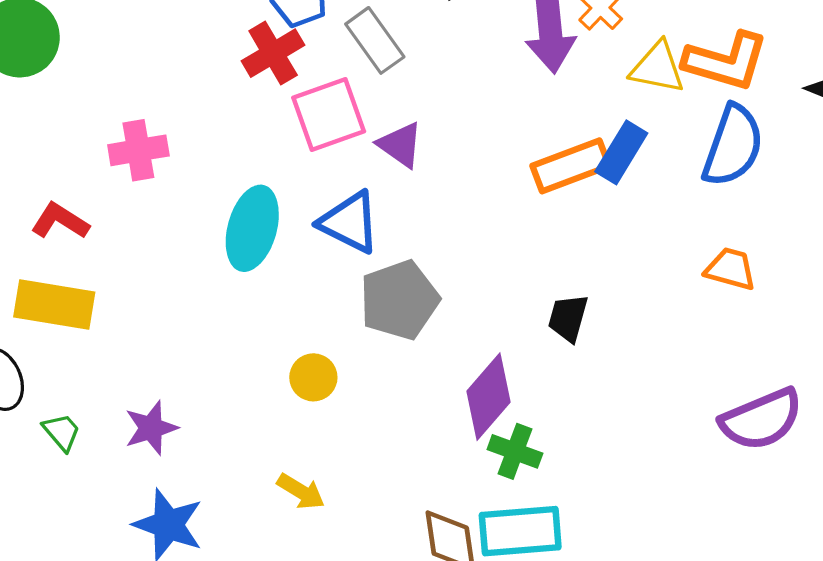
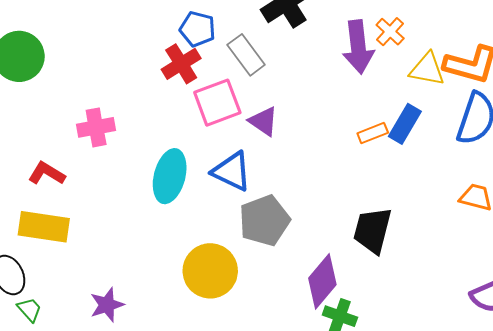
orange rectangle: (571, 166) -> (373, 133), size x0.6
black trapezoid: (568, 318) -> (372, 230), size x1.5
yellow circle: (313, 377) -> (210, 271), size x1.8
green trapezoid: (62, 432) -> (29, 310), moved

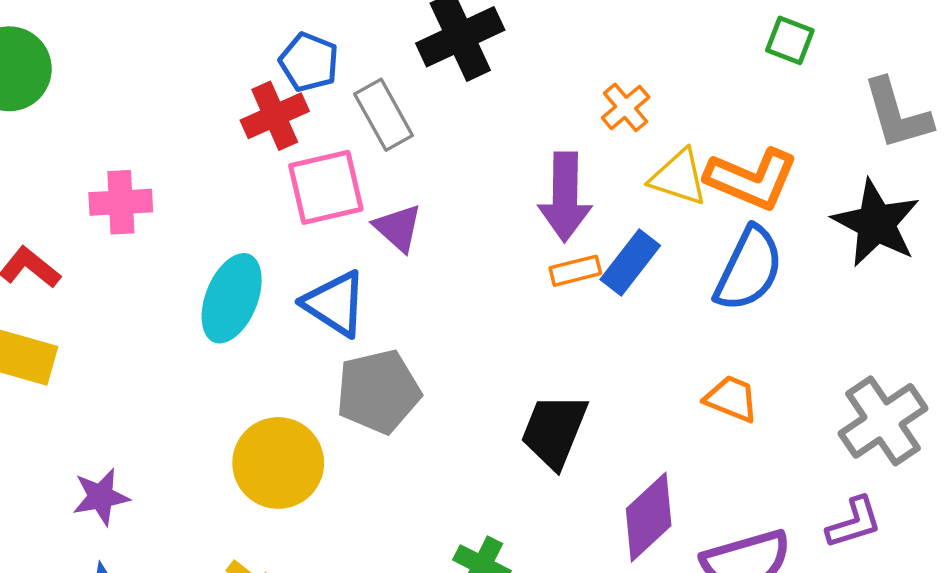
purple arrow: (358, 47) -> (565, 197), moved
purple diamond: (322, 281) -> (649, 517), moved

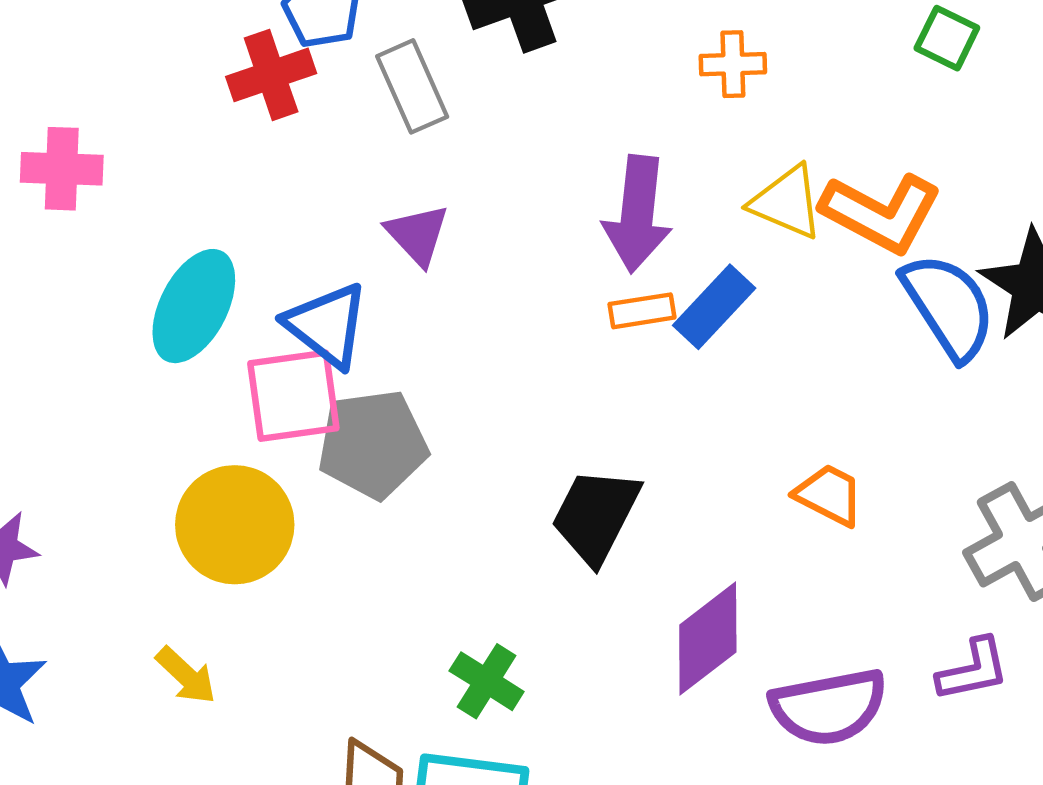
orange cross: (626, 107) -> (733, 64), moved, turned 33
pink square: (326, 187) -> (293, 396), moved
blue semicircle: (749, 269) -> (949, 306), moved, turned -64

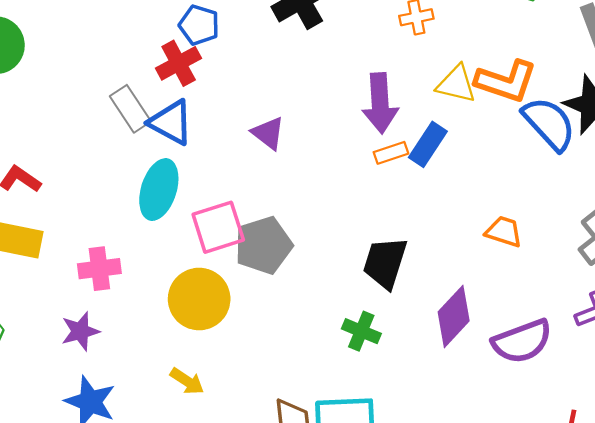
gray rectangle: (412, 86) -> (130, 109), moved
pink cross: (62, 169) -> (99, 269), moved
blue triangle: (327, 325) -> (171, 122), moved
green cross: (487, 681) -> (361, 331), moved

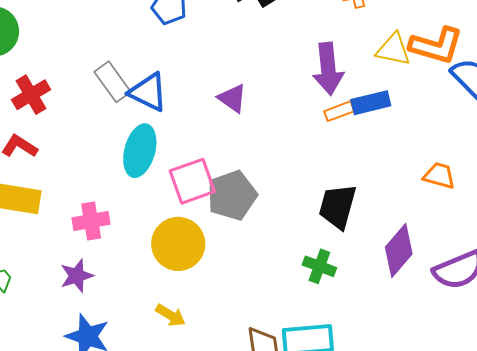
red cross: (179, 63) -> (31, 95), moved
blue rectangle: (428, 144) -> (371, 103), turned 45

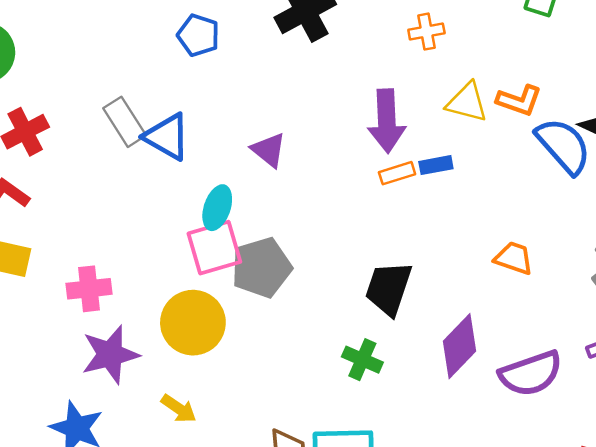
orange L-shape: (436, 46) -> (519, 100), size x0.7
blue rectangle: (371, 103) -> (436, 165), size x0.7
cyan ellipse: (140, 151) -> (217, 208), moved, size x0.7
purple star: (77, 276) -> (110, 355), moved, size x1.4

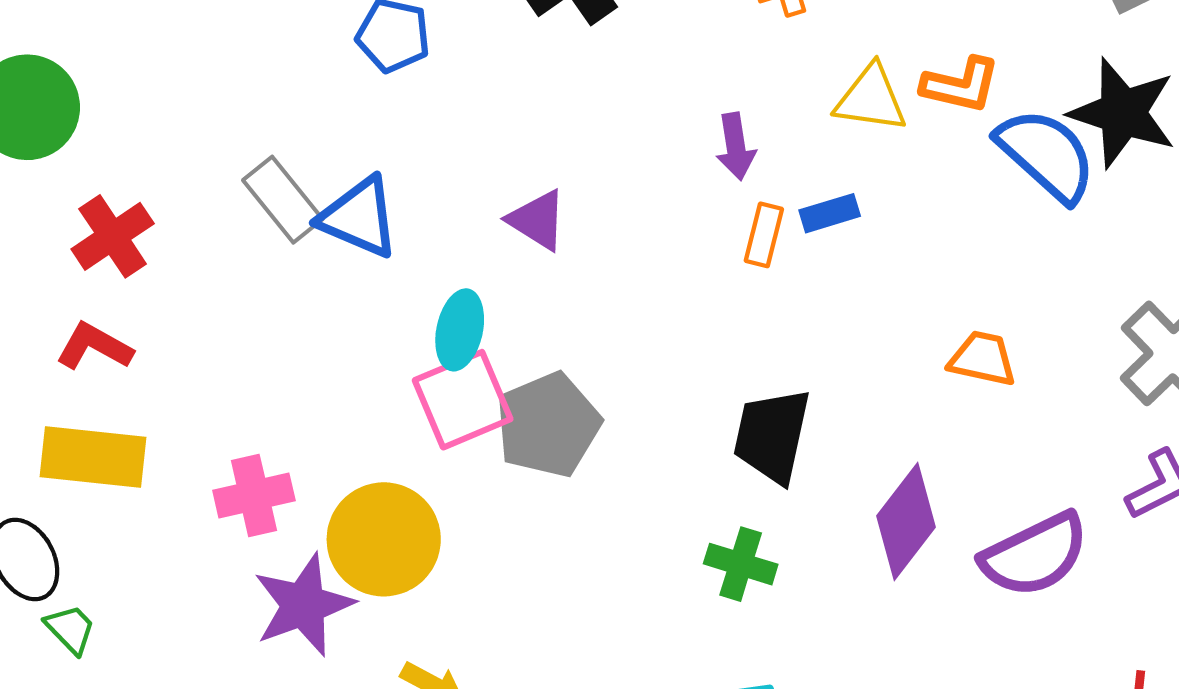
purple arrow: (387, 121) -> (736, 147), size x0.6
orange rectangle: (397, 173) -> (764, 235), turned -52
yellow circle: (193, 323) -> (384, 539), moved

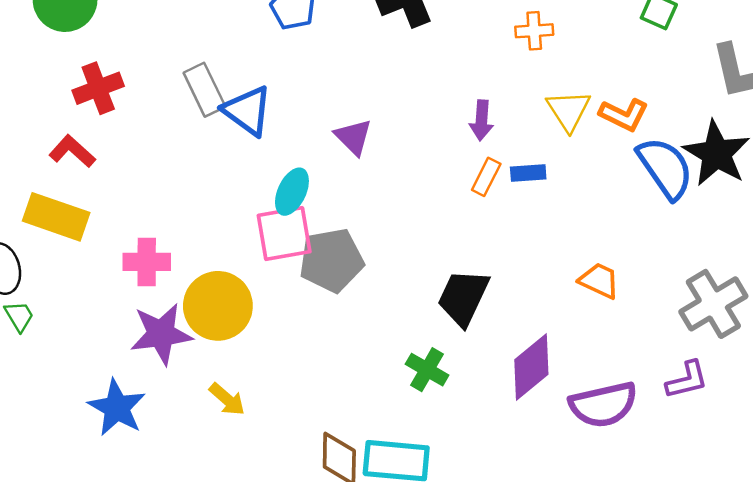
yellow triangle: (871, 99) -> (568, 110), turned 36

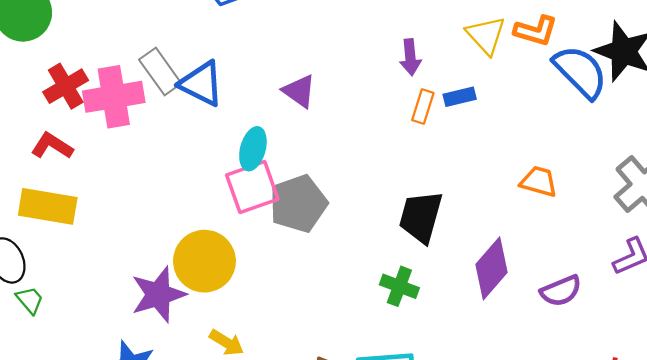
pink cross: (147, 262) -> (114, 97), moved, size x1.4
purple semicircle: (603, 405) -> (561, 291), size x0.7

